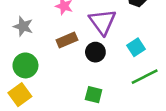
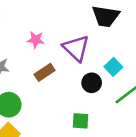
black circle: (95, 52) -> (92, 83), moved

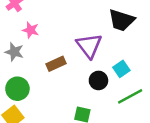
pink star: (36, 40) -> (31, 30), moved

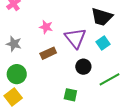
pink star: (31, 30) -> (46, 27), moved
cyan square: (121, 69) -> (103, 43), moved

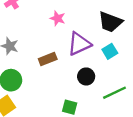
pink star: (46, 27) -> (58, 18), moved
purple triangle: (75, 38) -> (79, 44), turned 40

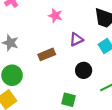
purple triangle: (79, 44) -> (76, 39), size x0.6

